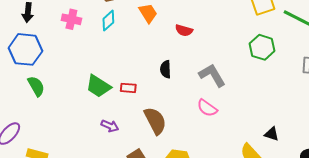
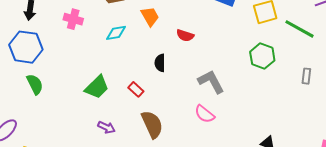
cyan diamond: (108, 21) -> (116, 33), moved, turned 30
black semicircle: (165, 69) -> (160, 63), moved
green trapezoid: (98, 86) -> (97, 87), turned -80
red rectangle: (128, 88) -> (136, 89), moved, turned 35

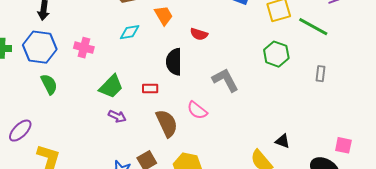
pink cross: (73, 19) -> (84, 48), moved
black semicircle: (160, 63) -> (174, 62), size x1.5
red rectangle: (136, 89) -> (150, 88), turned -42
pink semicircle: (205, 114) -> (197, 110), moved
purple arrow: (107, 127) -> (117, 116), moved

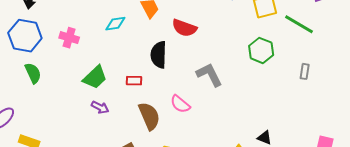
red semicircle: (199, 34) -> (184, 28), size x1.4

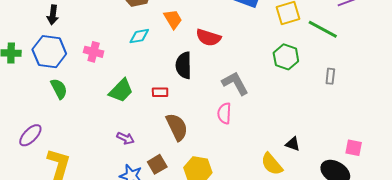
pink semicircle: (180, 104) -> (224, 113), moved, turned 55
purple arrow: (100, 107) -> (126, 138), moved

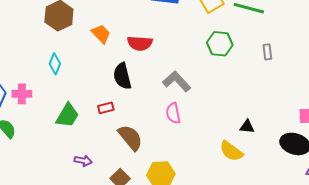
cyan diamond: (139, 36) -> (55, 64), moved, turned -45
pink cross: (94, 52) -> (22, 94), moved

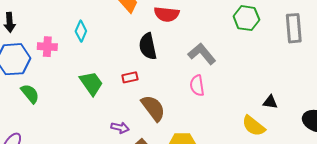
gray rectangle: (267, 52) -> (294, 28), size x1.8
pink cross: (22, 94) -> (47, 47), moved
green trapezoid: (67, 115) -> (91, 83), turned -68
purple arrow: (83, 161) -> (120, 128), moved

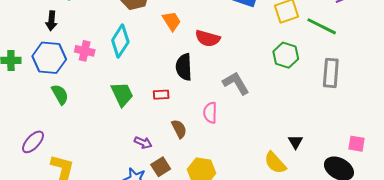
cyan diamond: (81, 31) -> (120, 41), size x1.5
pink semicircle: (197, 85) -> (210, 113), moved
black triangle: (270, 102) -> (295, 142), turned 42
brown semicircle: (153, 108) -> (179, 129), size x0.7

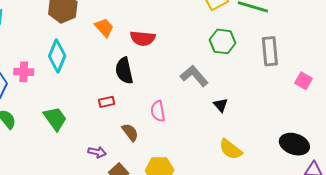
gray L-shape: (236, 83) -> (194, 76), moved
green trapezoid: (122, 94) -> (55, 119), moved
black triangle: (295, 142) -> (221, 105), moved
pink square: (357, 144) -> (303, 81), moved, turned 30

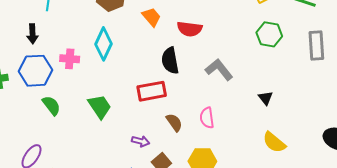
gray L-shape: (194, 76) -> (219, 70), moved
red rectangle: (107, 102) -> (152, 91), size x1.8
pink semicircle: (158, 111) -> (207, 118), moved

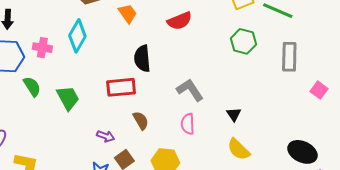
red semicircle: (190, 29) -> (180, 21), moved, turned -35
gray L-shape: (219, 70) -> (190, 90), moved
black triangle: (266, 98) -> (234, 114), moved
green semicircle: (51, 105) -> (32, 87), moved
pink semicircle: (207, 118) -> (188, 124), moved

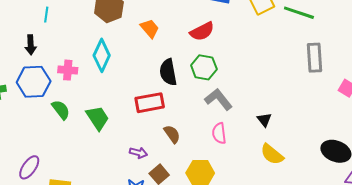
green hexagon: (243, 41) -> (204, 67), moved

